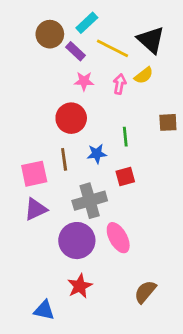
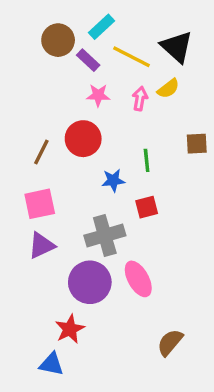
brown line: (64, 159) -> (41, 152), moved, turned 35
red star: (80, 286) -> (70, 329), moved

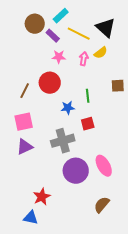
pink ellipse: (138, 279) -> (104, 166), moved
purple circle: (90, 282) -> (76, 171), moved

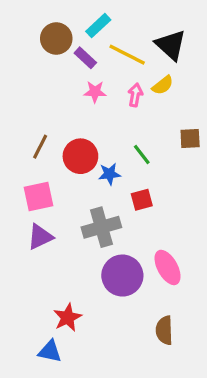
red circle: (50, 83) -> (80, 156), moved
green line: (88, 96) -> (142, 155), turned -32
brown semicircle: (102, 205) -> (164, 330), turned -42

